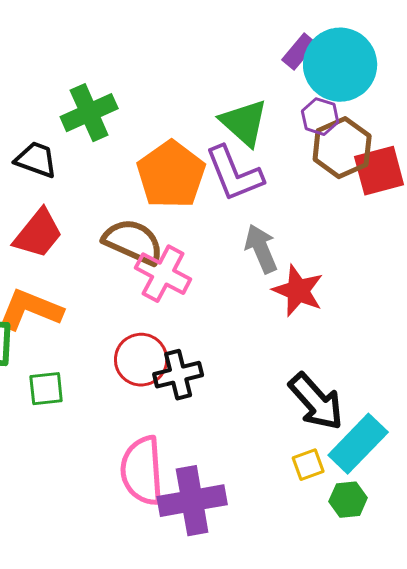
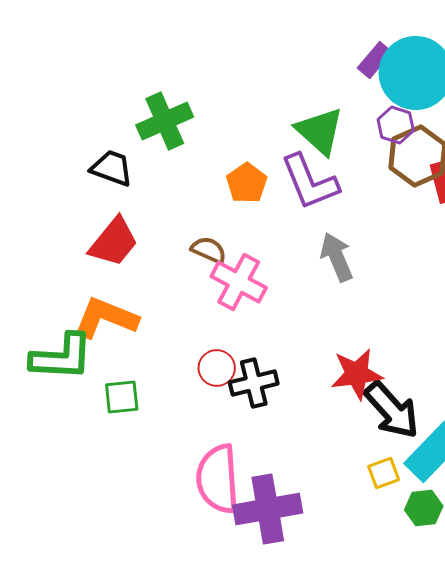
orange pentagon: (171, 175) -> (247, 183), size x0.6
brown semicircle: (133, 242) -> (209, 250), size x0.6
red star: (298, 291) -> (357, 374), moved, turned -30
red circle: (141, 360) -> (217, 368), size x0.7

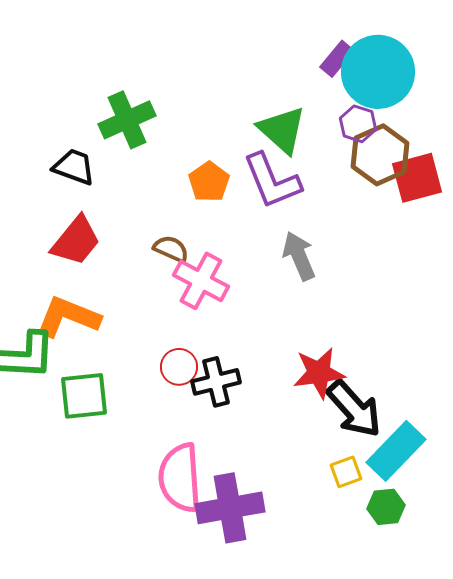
green square: (122, 397) -> (84, 396), size x1.4

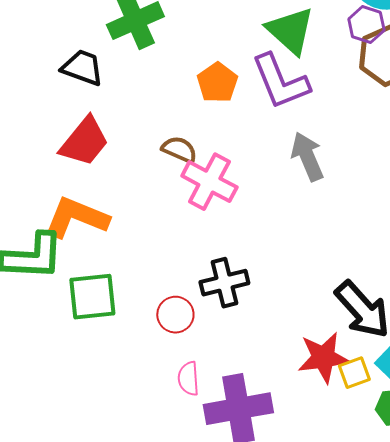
red circle: (179, 367) -> (175, 315), moved
red star: (319, 373) -> (323, 358), moved
pink semicircle: (180, 478) -> (188, 379), size x0.5

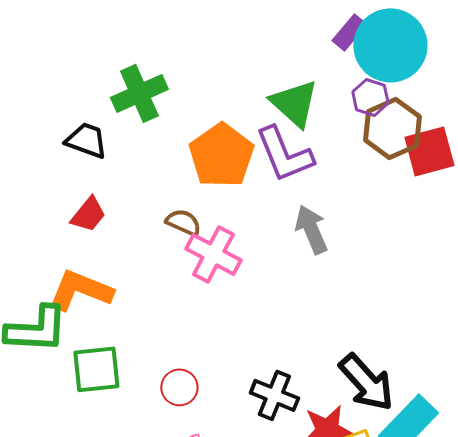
orange pentagon: (217, 83) -> (221, 155), size x1.6
red trapezoid: (84, 142) -> (88, 214), size x0.7
black cross: (224, 283) -> (274, 395), moved, turned 36

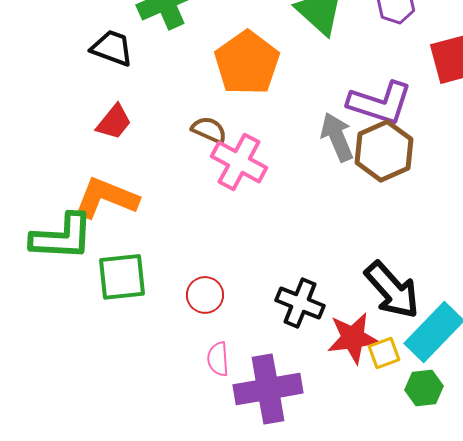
brown hexagon: (392, 128) -> (384, 151), moved
purple L-shape: (284, 154) -> (380, 103), moved, turned -50

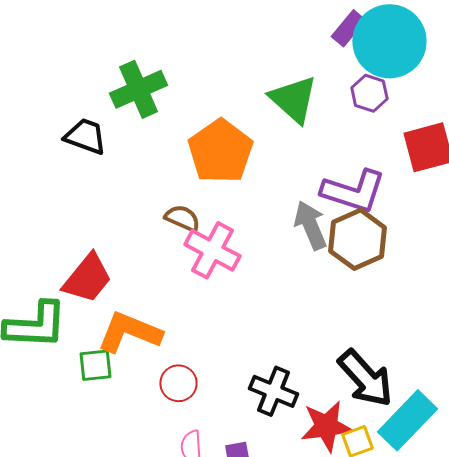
red trapezoid: (114, 122) -> (87, 278), moved, size x1.4
orange L-shape: (106, 198) -> (129, 332), moved
green square: (122, 277) -> (95, 365), size x0.7

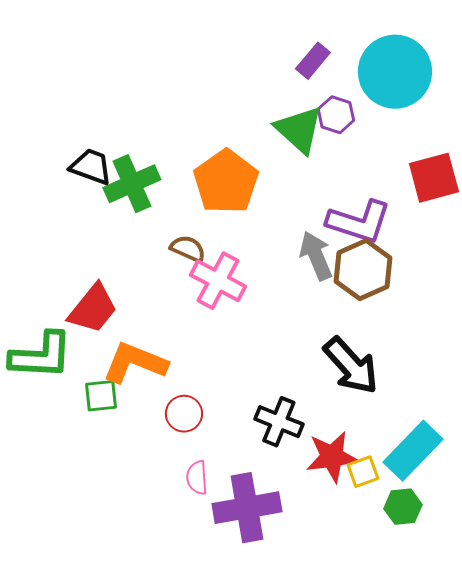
purple rectangle: (348, 28) -> (313, 61), moved
green cross: (138, 89) -> (132, 184), moved
purple hexagon: (369, 93) -> (336, 115), moved
black arrow: (365, 378) -> (351, 366), moved

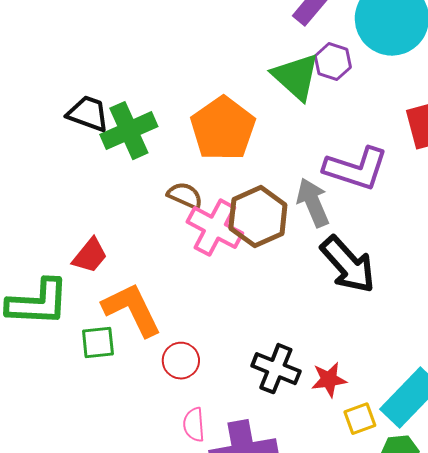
brown hexagon: (363, 270) -> (258, 217), moved
red trapezoid: (93, 309) -> (90, 256), size x0.7
orange L-shape: (135, 363) -> (132, 310), turned 42
black arrow: (351, 366) -> (348, 265), moved
red star: (332, 457) -> (329, 380), moved, size x0.7

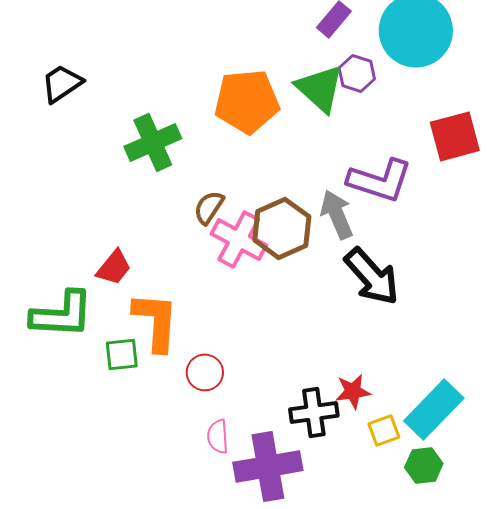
black trapezoid: (88, 114) -> (62, 83), moved, turned -54
orange pentagon: (223, 129) -> (247, 101), moved, turned 30
brown semicircle: (185, 196) -> (209, 207), turned -81
orange L-shape: (132, 310) -> (156, 321), turned 30
black cross: (276, 369) -> (314, 412), moved, turned -30

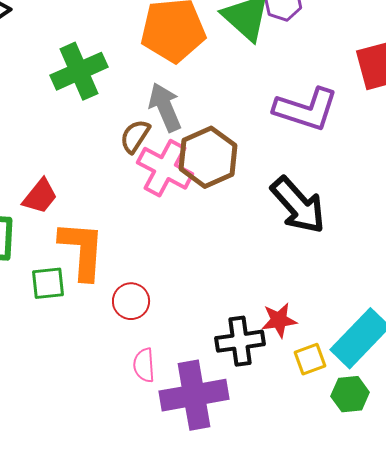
gray arrow: (337, 214) -> (165, 107), moved

